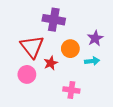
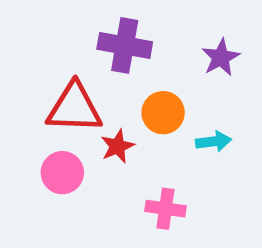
purple star: (95, 38) -> (221, 57), moved
red triangle: (32, 47) -> (74, 108), turned -50

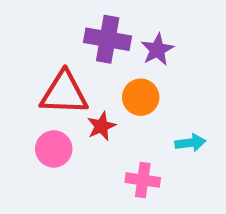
purple star: (221, 57) -> (157, 50), moved
cyan arrow: (213, 141) -> (190, 143), moved

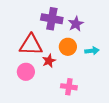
cyan arrow: (190, 143) -> (92, 51), moved

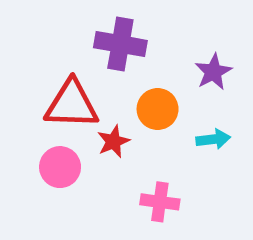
purple star: (76, 24) -> (213, 72), moved
cyan arrow: (92, 51) -> (213, 139), moved

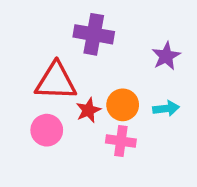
orange circle: (158, 109) -> (123, 105), moved
pink cross: (160, 202) -> (121, 141), moved

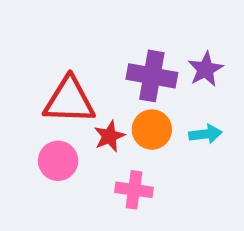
purple cross: (94, 34) -> (152, 76), moved
pink cross: (121, 141) -> (134, 190), moved

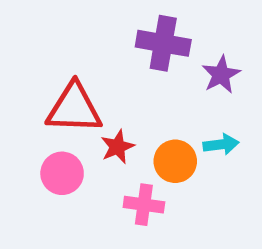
purple cross: (152, 76) -> (163, 43), moved
orange circle: (152, 130) -> (175, 161), moved

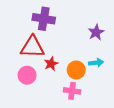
purple cross: (163, 43) -> (44, 19), moved
pink cross: (144, 205) -> (72, 91), moved

